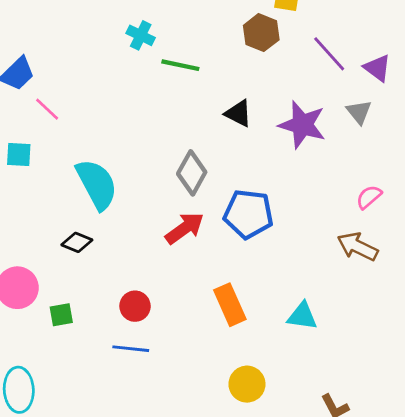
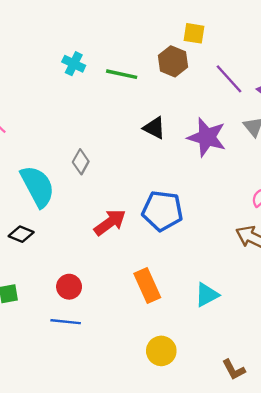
green line: (180, 65) -> (122, 74), moved
gray diamond: (192, 173) -> (81, 162), moved, size x0.7
cyan triangle: (302, 316) -> (207, 295), turned -36

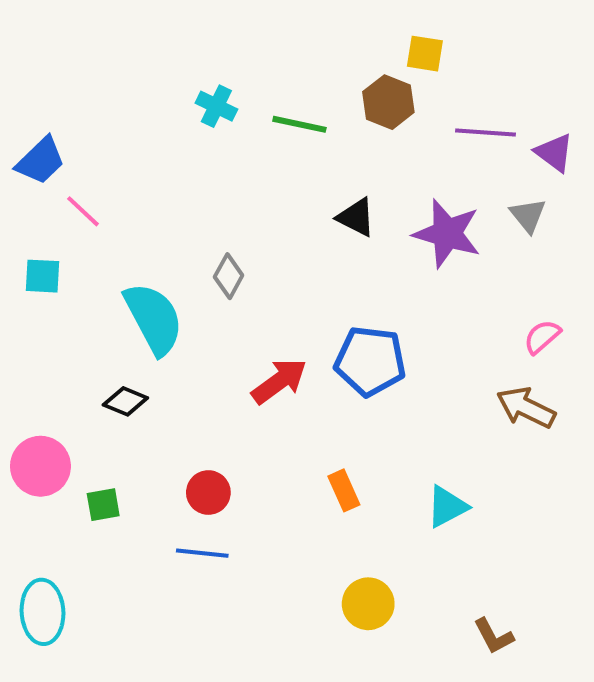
purple line: (229, 79) -> (486, 132), turned -44
orange rectangle: (147, 286) -> (344, 490), size x0.7

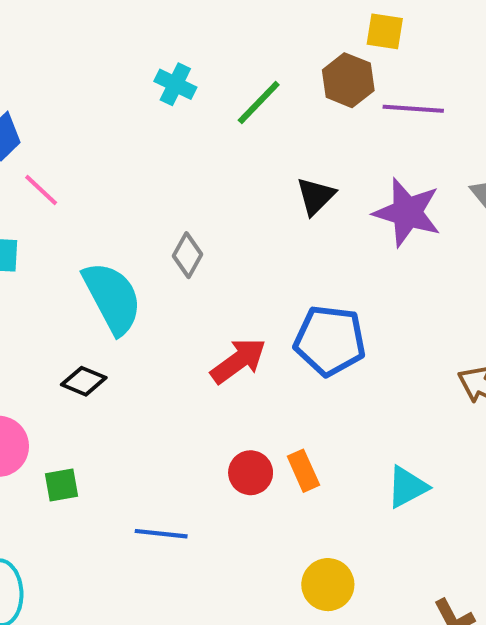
green line: (299, 124) -> (259, 103), turned -58
purple line: (486, 132) -> (413, 109), moved
black triangle: (356, 217) -> (316, 196), turned 48
red circle: (208, 493) -> (251, 473), moved

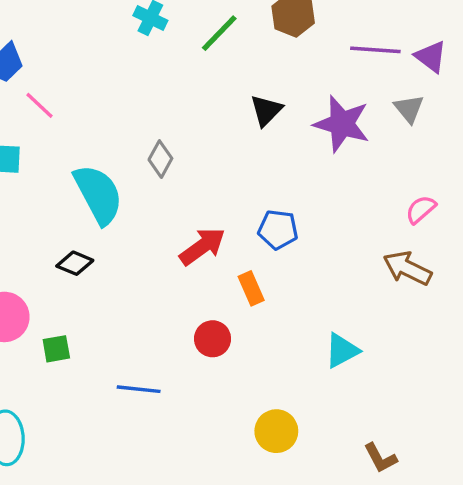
purple line: (413, 109) -> (375, 50), moved
blue pentagon: (330, 341) -> (278, 230), size x0.7
orange rectangle: (303, 471) -> (251, 288), moved

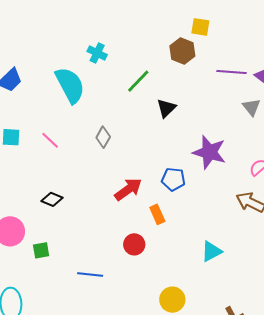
green line: (219, 33) -> (138, 81), moved
pink line: (40, 105) -> (50, 140), moved
purple star: (342, 124) -> (209, 152), moved
cyan semicircle: (98, 194) -> (70, 85), moved

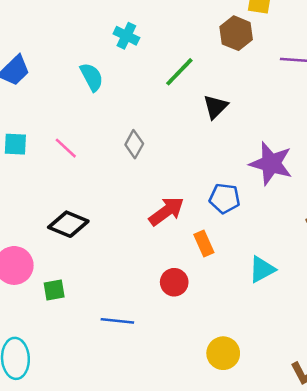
cyan semicircle: (70, 85) -> (92, 77), size x0.6
black diamond: (52, 199) -> (68, 224), size x1.4
cyan triangle: (211, 251) -> (262, 269), moved

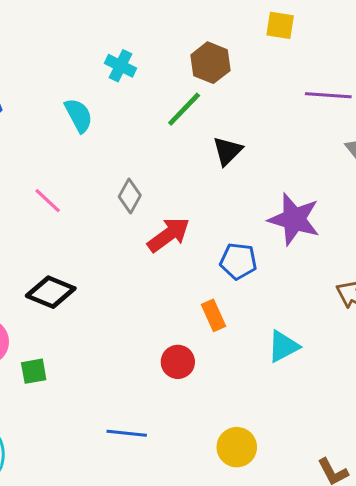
brown hexagon: (236, 33) -> (210, 63), moved
red arrow: (166, 211) -> (169, 235), moved
blue line: (117, 321) -> (127, 433), moved

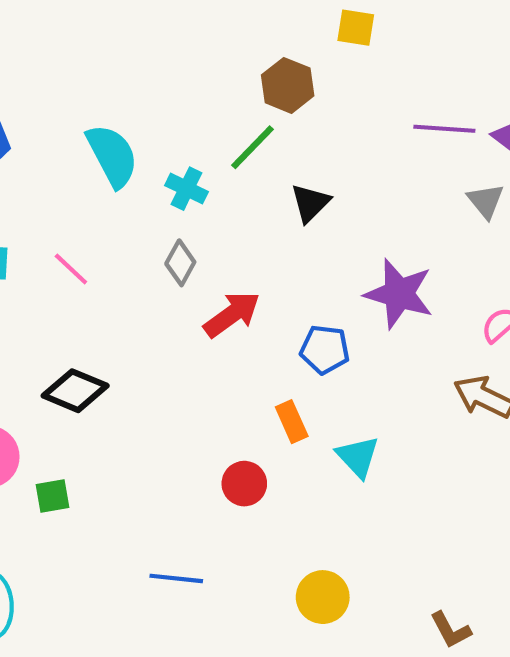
yellow square: (280, 25) -> (356, 28), moved
cyan cross: (120, 66) -> (187, 189), moved
cyan semicircle: (79, 115) -> (112, 156), size x1.4
cyan triangle: (283, 346) -> (358, 457), moved, turned -45

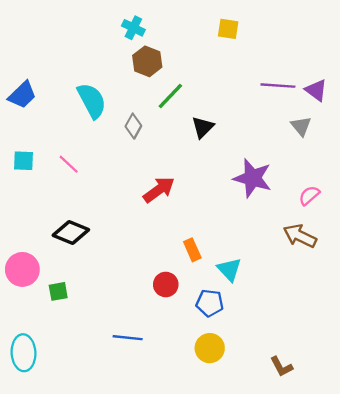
brown hexagon: (288, 85) -> (147, 61), moved
cyan cross: (187, 189) -> (133, 28), moved
gray diamond: (180, 263) -> (133, 126), moved
blue pentagon: (325, 349) -> (210, 303), moved

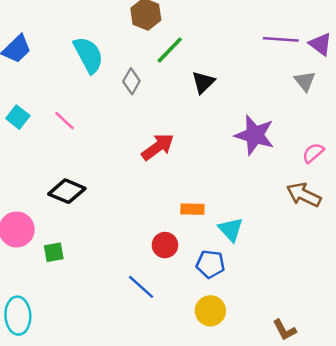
cyan square: (24, 161) -> (18, 117), turned 35
orange rectangle: (192, 250) -> (192, 209), turned -65
blue line: (128, 338) -> (141, 287), moved, turned 36

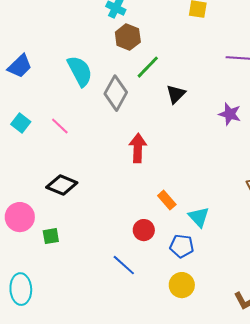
gray diamond: (131, 81) -> (116, 93), size x1.6
purple star: (255, 135) -> (230, 114), moved, size x0.7
red arrow: (158, 147) -> (138, 148), turned -52
orange rectangle: (192, 209) -> (167, 200), turned 48

